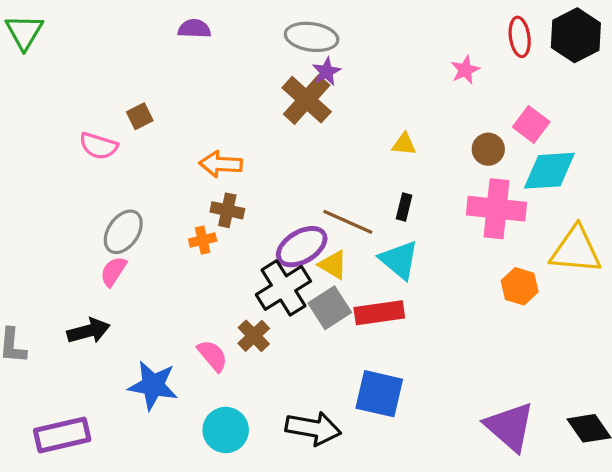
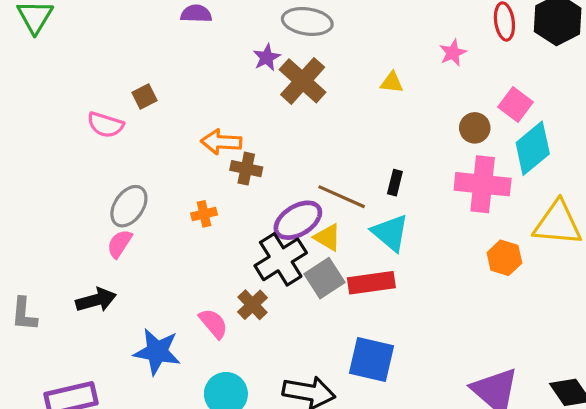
purple star: (326, 72) -> (267, 57), moved
yellow triangle: (404, 144) -> (392, 83), moved
cyan diamond: (549, 171) -> (533, 148), turned -36
brown cross: (227, 210) -> (246, 169), moved

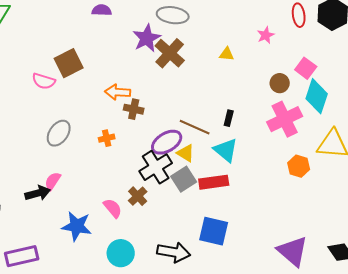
purple star: (267, 57) -> (147, 38), size x1.6
brown square: (145, 97) -> (69, 63), size x1.8
cyan diamond: (533, 148) -> (317, 96), turned -32
pink cross: (483, 184) -> (285, 119), turned -32
pink semicircle: (119, 244) -> (53, 181), moved

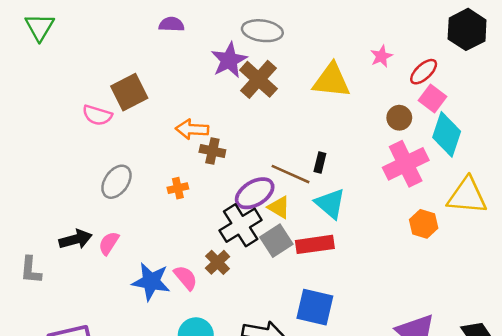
red ellipse: (299, 15) -> (424, 72), moved, turned 55
yellow triangle: (227, 54) -> (331, 81), size x2.0
black rectangle: (229, 118) -> (320, 163), moved
black arrow: (38, 193) -> (76, 239), moved
blue star: (77, 226) -> (151, 282), moved

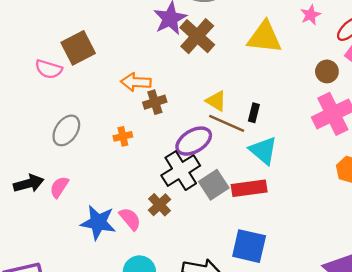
brown cross: (212, 151) -> (155, 102), turned -30
yellow triangle: (279, 207) -> (216, 101), moved

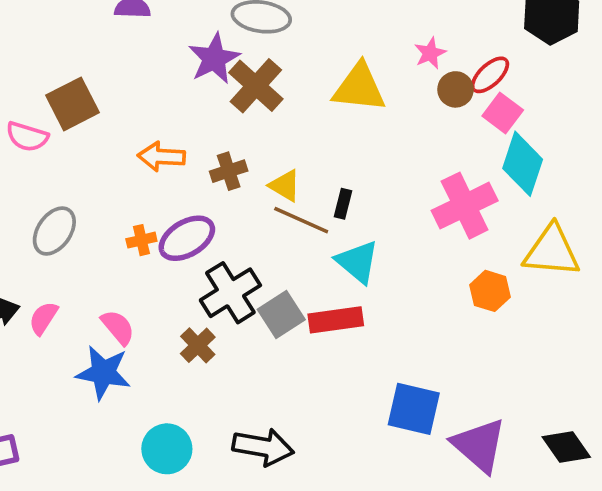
brown circle: (327, 71) -> (456, 89), moved
brown cross: (155, 102) -> (229, 171), moved
purple ellipse: (194, 141) -> (187, 238), moved
pink semicircle: (130, 219) -> (118, 327), moved
blue square: (249, 246) -> (414, 409), moved

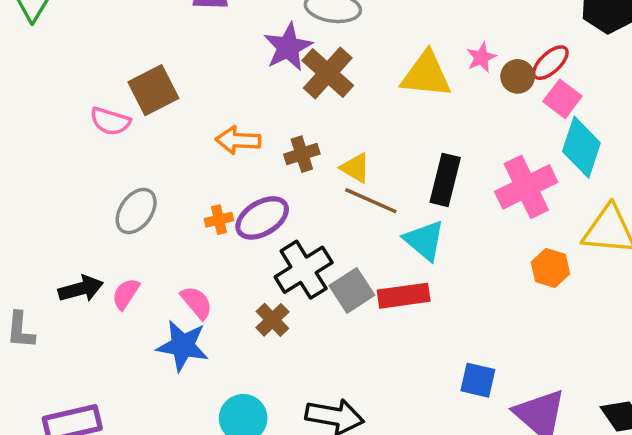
pink star: (430, 53) -> (481, 57), moved
black rectangle: (343, 204) -> (445, 180), moved, size x1.8
blue square: (414, 409) -> (478, 380), size x0.7

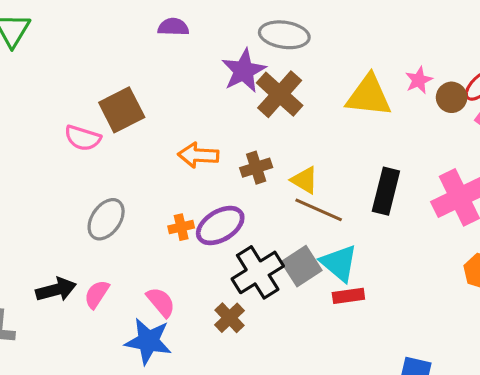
cyan triangle: (424, 240) -> (339, 263), moved
gray square: (352, 290) -> (301, 266), moved
red rectangle: (404, 296) -> (348, 296), size x0.7

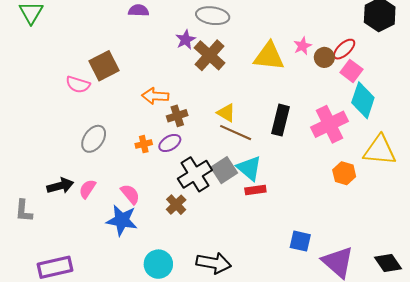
purple star: (244, 71) -> (185, 40), size x0.7
brown cross: (256, 168) -> (177, 116), moved
purple ellipse: (220, 226) -> (170, 143), size x0.7

